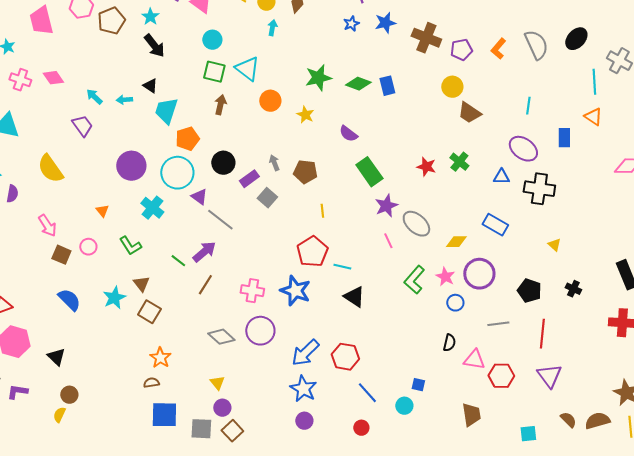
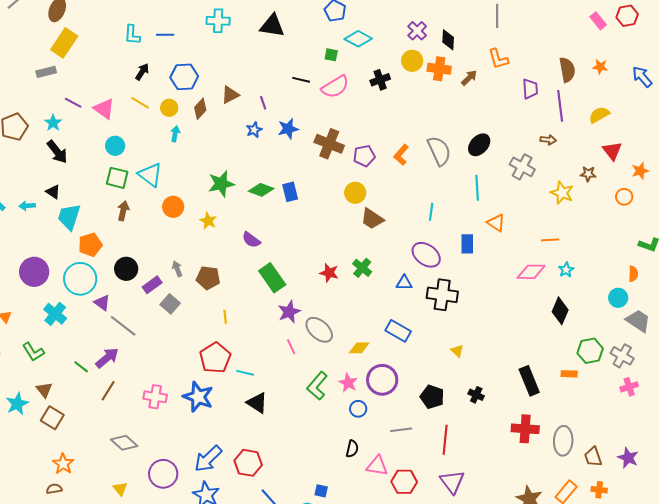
cyan line: (594, 82) -> (477, 188), moved
purple circle: (260, 331) -> (163, 474), moved

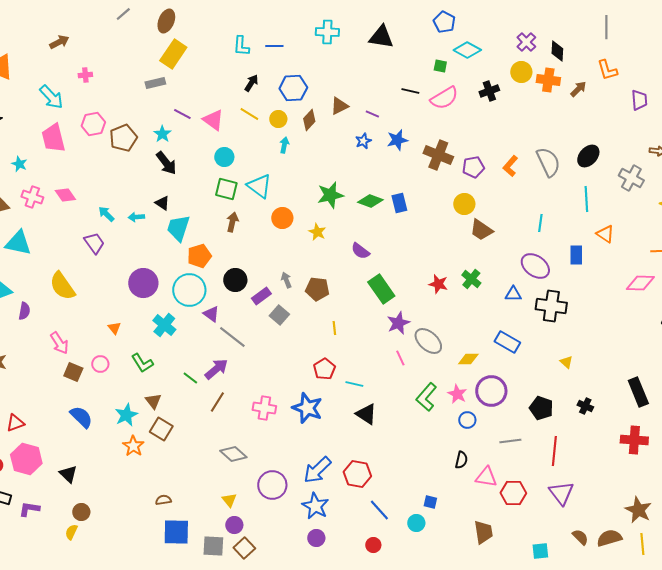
purple line: (263, 103) -> (372, 114), turned -48
red pentagon: (215, 358) -> (324, 369), size x0.7
orange star: (63, 464) -> (133, 446), moved

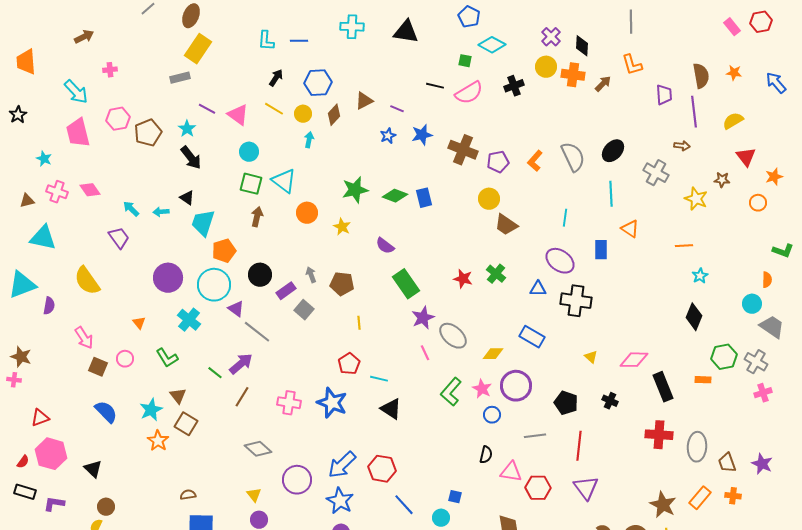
pink diamond: (640, 283) -> (634, 360), moved

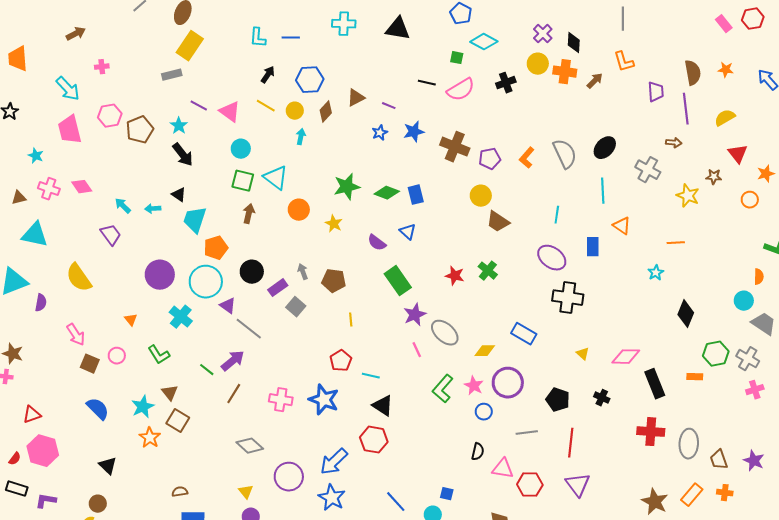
cyan star: (700, 276) -> (656, 273), moved
blue triangle: (538, 289) -> (408, 232), moved, turned 42
black triangle: (93, 469) -> (108, 466), moved
red hexagon: (382, 469) -> (374, 440), moved

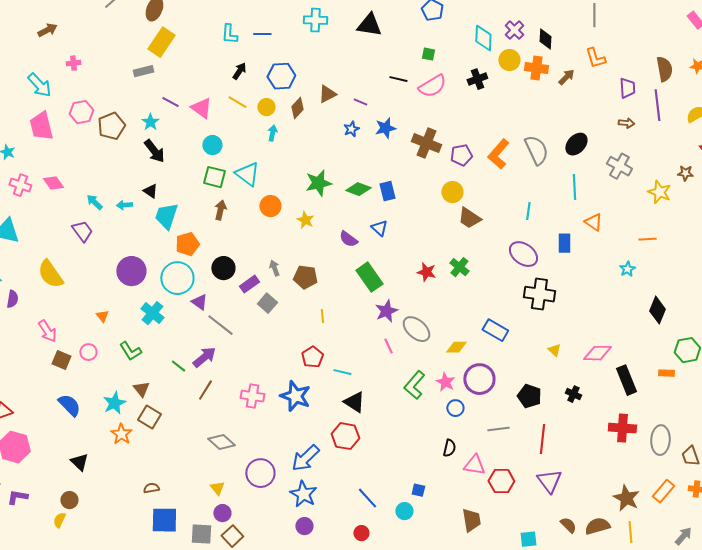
cyan diamond: (484, 42) -> (483, 38), moved, turned 64
brown arrow: (674, 143) -> (626, 123), moved
orange L-shape: (527, 158) -> (498, 154), size x1.4

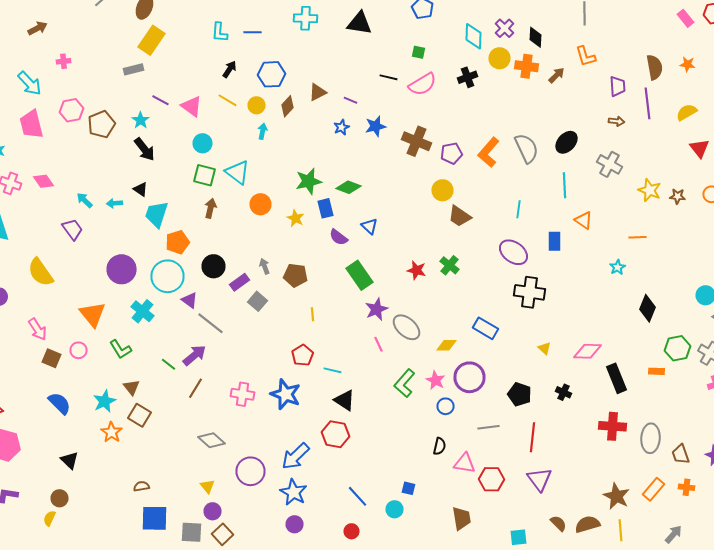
brown star: (685, 173) -> (678, 196), moved
blue rectangle: (387, 191) -> (326, 208), moved
orange triangle: (102, 316) -> (92, 314), size x2.0

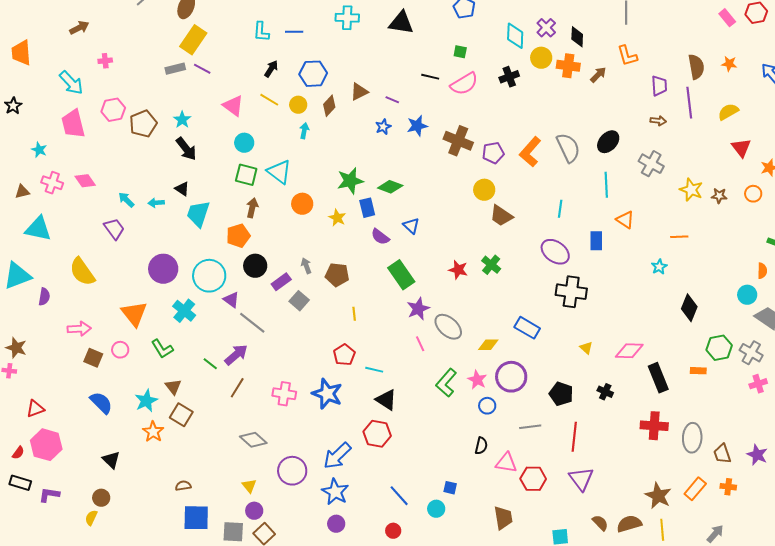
purple line: (160, 100) -> (202, 69), moved
orange pentagon: (178, 242) -> (238, 236), moved
pink arrow: (38, 329) -> (79, 329), turned -60

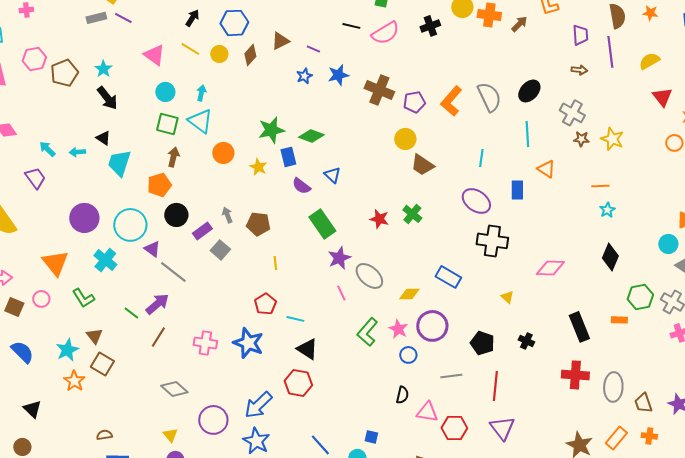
cyan arrow: (304, 131) -> (201, 93), moved
brown star: (719, 196) -> (581, 139), moved
cyan star: (659, 267) -> (607, 210), moved
pink diamond: (629, 351) -> (550, 268), moved

